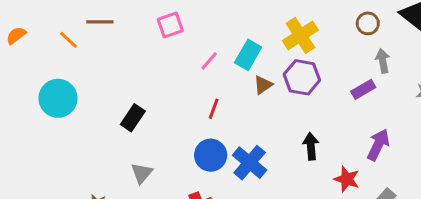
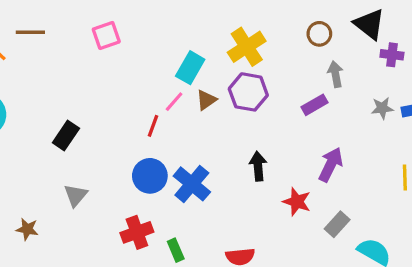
pink line: (209, 61) -> (174, 102), moved

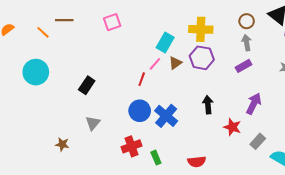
yellow cross: (247, 47) -> (201, 29), turned 35
gray arrow: (335, 74) -> (247, 43), moved

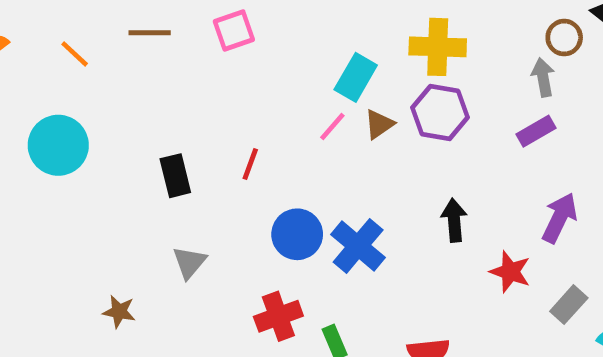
brown line: (64, 20) -> (150, 33), moved
brown circle: (247, 21) -> (564, 38), moved
red line: (142, 79) -> (250, 164), moved
black rectangle: (87, 85) -> (175, 176), turned -48

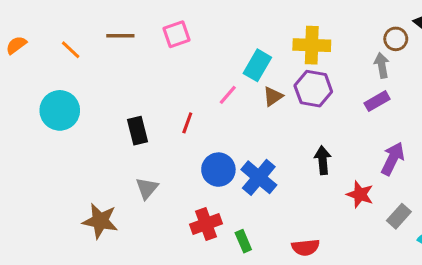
pink line: (332, 127) -> (228, 95), moved
brown star: (119, 312) -> (100, 221), size x1.6

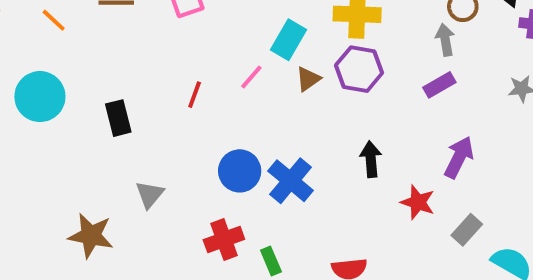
red line: (187, 123) -> (195, 95), moved
black rectangle: (138, 131) -> (118, 118), moved

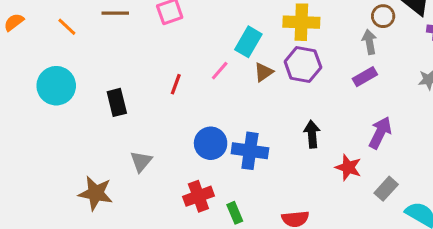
blue cross: (291, 181) -> (250, 151), turned -32

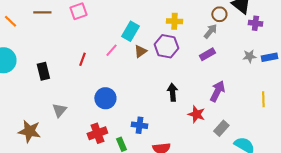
yellow cross: (301, 22) -> (174, 21), moved, size x0.7
gray arrow: (369, 42) -> (210, 31), turned 49
blue cross: (250, 151) -> (139, 125), moved, size x0.7

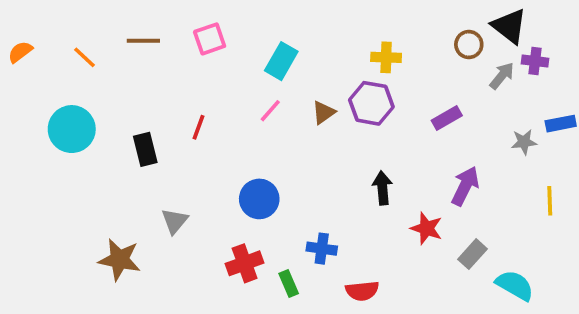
cyan rectangle: (130, 31) -> (281, 61), moved
gray arrow: (210, 31) -> (502, 76), moved
gray star: (249, 56) -> (524, 142), moved
red line: (82, 59) -> (199, 127), moved

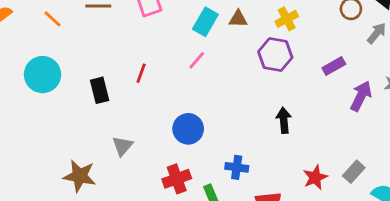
yellow cross: (386, 57) -> (287, 19), turned -30
brown triangle: (324, 113) -> (238, 19), moved, turned 36
purple arrow: (465, 186) -> (361, 96), moved
red star: (427, 228) -> (315, 177), moved, turned 30

